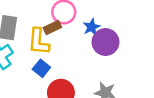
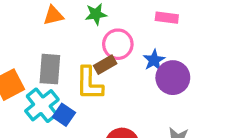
blue square: (41, 68) -> (64, 115), moved

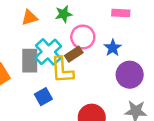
purple circle: (173, 78) -> (130, 75), moved
cyan cross: (42, 105) -> (48, 52), moved
blue square: (64, 115) -> (43, 97), turned 30

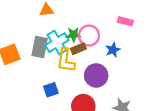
green star: (64, 14) -> (74, 35), moved
purple circle: (130, 75) -> (96, 75), moved
blue square: (43, 97) -> (51, 90), moved

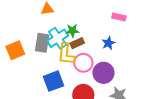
pink circle: (89, 36) -> (83, 63), moved
purple circle: (96, 75) -> (104, 73), moved
blue square: (51, 90) -> (53, 81), size x1.5

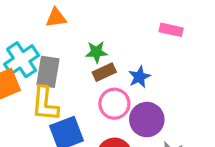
cyan cross: (58, 38) -> (22, 60), moved
blue star: (108, 43) -> (139, 77), moved
yellow L-shape: (66, 54) -> (45, 104), moved

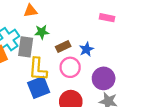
green star: (96, 52) -> (42, 32), moved
yellow L-shape: (45, 104) -> (38, 69), moved
purple circle: (147, 120) -> (104, 78), moved

